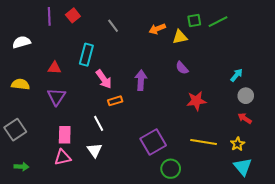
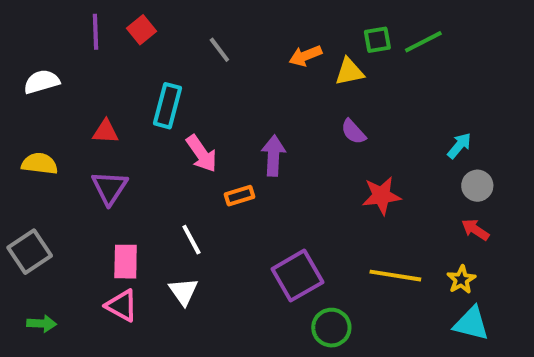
orange rectangle: (115, 101) -> (239, 196), moved
pink triangle: (63, 157) -> (122, 306), turned 42
cyan triangle: (243, 167) -> (471, 324), turned -36

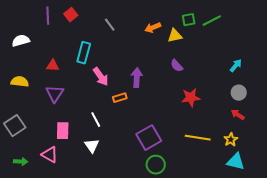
cyan arrow: (459, 146) -> (236, 66), moved
pink triangle: (122, 306) -> (50, 155), moved
green circle: (331, 328) -> (156, 165), moved

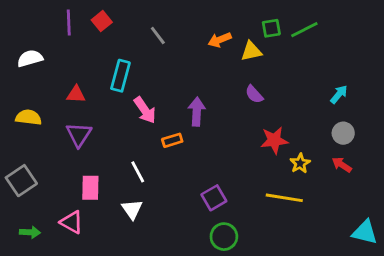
purple square: (149, 138) -> (214, 198), size x0.7
yellow star: (231, 140) -> (300, 163), moved
cyan triangle: (236, 162) -> (365, 232), moved

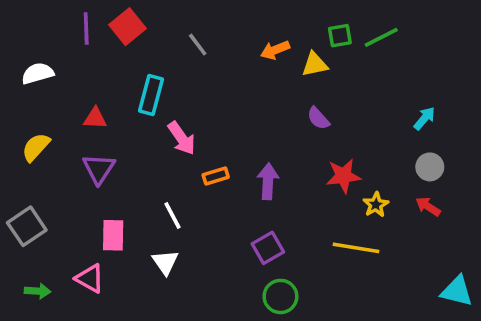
red square: (102, 21) -> (128, 27), size x1.4
purple arrow: (197, 112) -> (268, 181), moved
yellow semicircle: (29, 117) -> (36, 147), turned -55

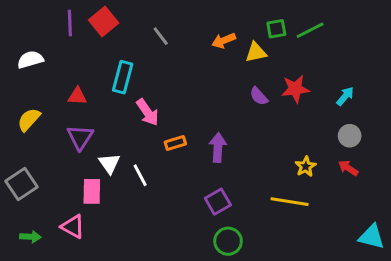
red star: (343, 176) -> (295, 89), moved
white triangle: (165, 262) -> (109, 164), moved

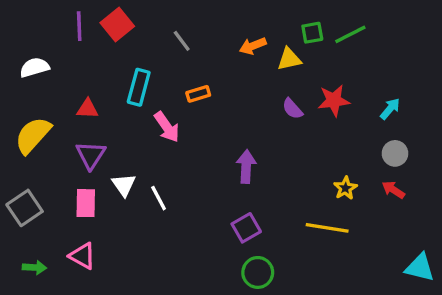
yellow semicircle: (29, 120) -> (33, 135), size x1.4
orange rectangle: (175, 143) -> (198, 94), moved
pink rectangle: (92, 191) -> (86, 203), moved

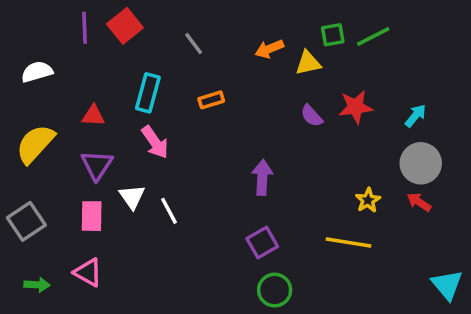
pink arrow: (167, 127) -> (155, 142), moved
gray circle: (395, 153) -> (421, 163), size x1.5
cyan triangle: (420, 268) -> (447, 285), turned 36

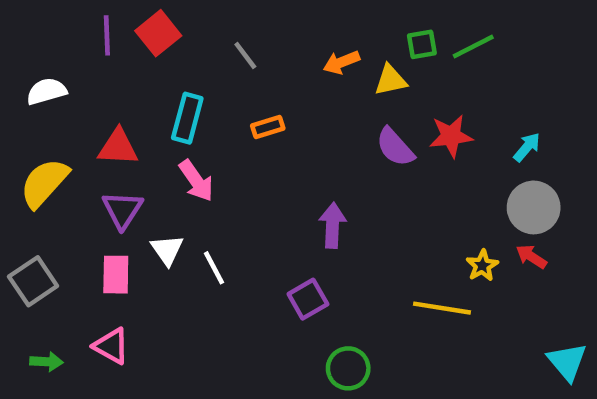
red triangle: (93, 116) -> (118, 147), size x1.4
purple semicircle: (312, 116) -> (395, 147), size x1.4
yellow star: (368, 200) -> (482, 266), moved
purple square: (262, 243) -> (308, 299), moved

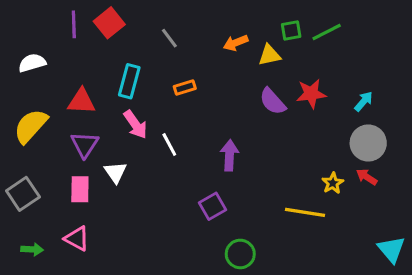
white line: (214, 268) -> (169, 145), moved

